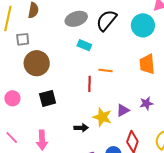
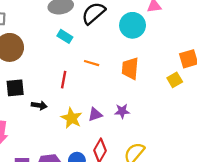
orange line: (106, 71) -> (92, 63), moved
black arrow: (81, 128) -> (39, 105), moved

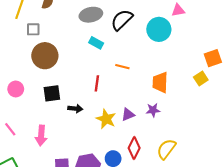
orange trapezoid: (130, 68) -> (160, 82), moved

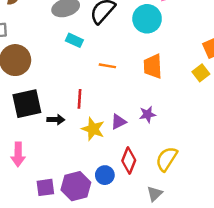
orange trapezoid: (160, 82) -> (153, 66), moved
red line: (97, 83) -> (79, 99), moved
black square: (52, 93) -> (27, 104), size x1.4

